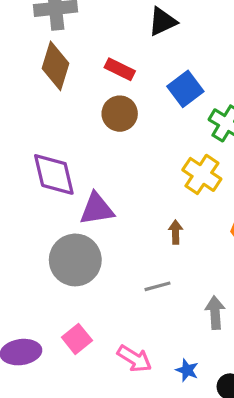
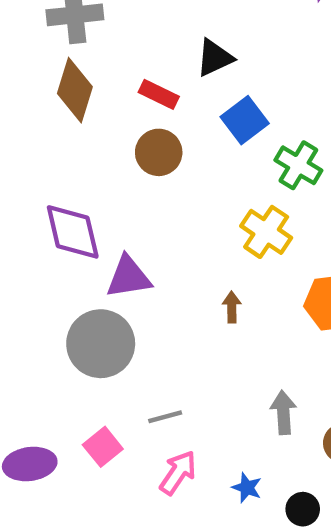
black triangle: (162, 21) -> (215, 58), moved
gray line: (157, 286) -> (165, 417), moved
pink arrow: (134, 359) -> (178, 473), turned -88

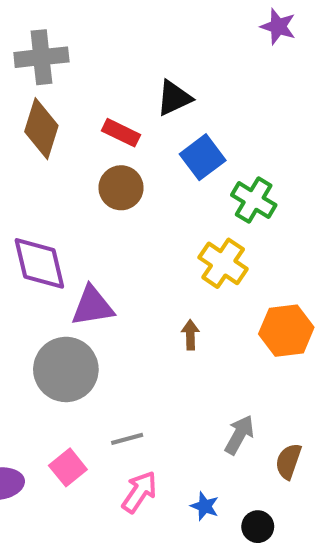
gray arrow: (283, 412) -> (239, 435), turned 33

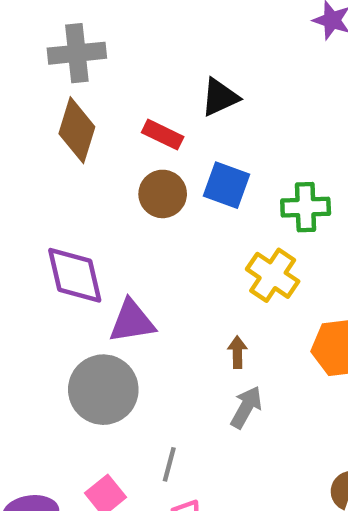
blue square: (203, 157) -> (226, 185), moved, turned -33
green cross: (254, 200) -> (306, 207), turned -33
gray arrow: (239, 435) -> (246, 407), moved
gray line: (127, 439) -> (169, 464), turned -60

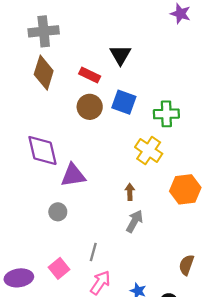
black triangle: (220, 97) -> (120, 55), turned -35
gray circle: (103, 390) -> (58, 212), size x0.5

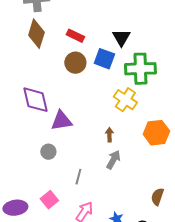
black triangle: (120, 55) -> (121, 38), moved
green cross: (166, 114) -> (140, 69), size x1.4
gray line: (93, 252) -> (78, 177), moved

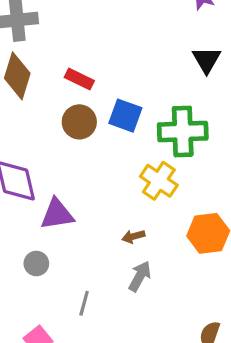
black triangle: (121, 38) -> (207, 60), moved
brown arrow: (109, 135) -> (133, 236), turned -104

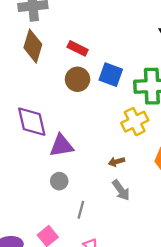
yellow cross: (159, 181) -> (135, 122), turned 30
gray circle: (36, 264) -> (59, 181), moved
gray arrow: (140, 276) -> (121, 190), turned 115

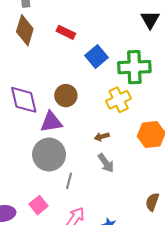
blue square: (111, 75) -> (96, 57), turned 30
brown circle: (78, 79) -> (66, 96), moved
gray circle: (59, 181) -> (49, 155), size x2.0

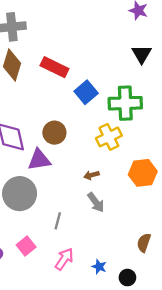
red rectangle: (66, 32) -> (54, 67), size x1.4
gray circle: (49, 155) -> (20, 194), moved

